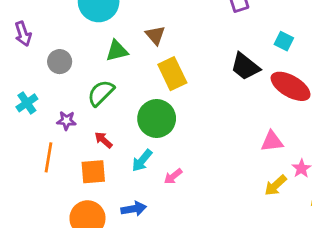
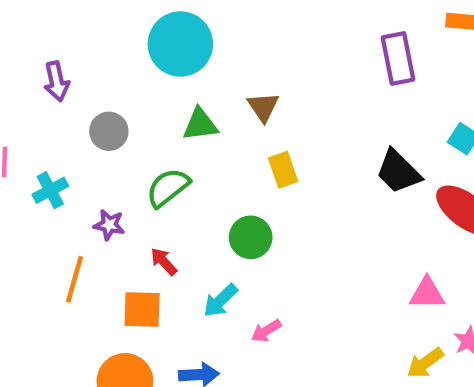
yellow rectangle: (172, 74) -> (283, 170), size x0.7
green circle: (157, 119) -> (251, 237), size x0.7

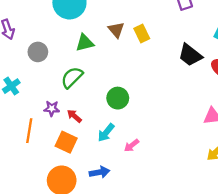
yellow rectangle: (283, 170) -> (142, 33), moved
purple star: (109, 225) -> (52, 108), moved
orange square: (142, 310) -> (66, 142), turned 30

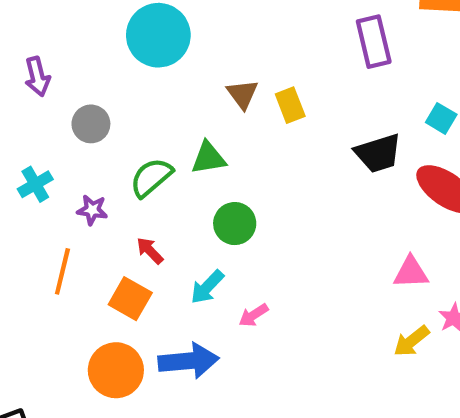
green triangle: (85, 43) -> (208, 158), moved
black trapezoid: (190, 55) -> (378, 153), turned -60
purple star: (52, 108) -> (92, 210), moved
blue arrow: (99, 172) -> (189, 361), size x1.5

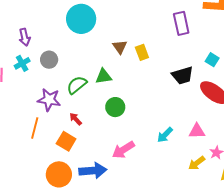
cyan cross: (35, 184) -> (22, 63), moved
purple star: (92, 210) -> (49, 100), size x1.6
cyan arrow: (207, 287) -> (165, 135), moved
pink arrow: (253, 315) -> (123, 150), size x1.6

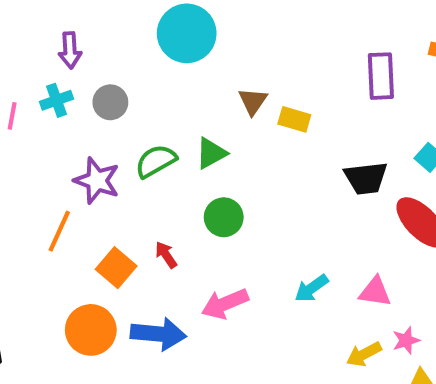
yellow rectangle: (142, 52) -> (294, 119), turned -63
green triangle: (104, 76) -> (211, 153), turned -30
red arrow: (76, 119) -> (166, 255), moved

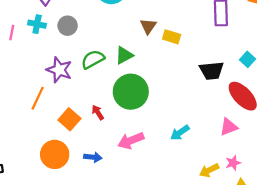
cyan cross: (57, 100) -> (37, 24), turned 30
green circle: (224, 217) -> (131, 92), size x1.6
pink triangle: (375, 292) -> (229, 127), moved, turned -30
blue arrow: (158, 334) -> (93, 157), size x0.6

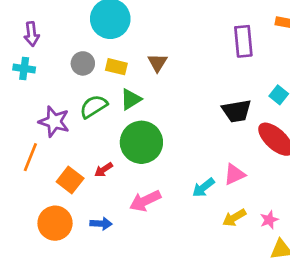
gray circle: (68, 26) -> (83, 63), moved
yellow rectangle: (172, 37) -> (116, 67), moved
red arrow: (98, 112) -> (104, 170), turned -88
pink triangle: (229, 127) -> (234, 174), moved
yellow arrow: (209, 170) -> (234, 218), moved

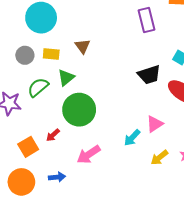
orange square: (70, 180) -> (28, 147), turned 30

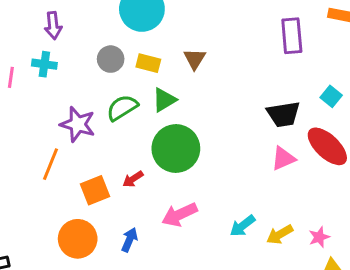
pink triangle: (155, 124) -> (283, 158), moved
cyan arrow: (132, 138) -> (242, 226), moved
blue arrow: (57, 177) -> (129, 240), turned -70

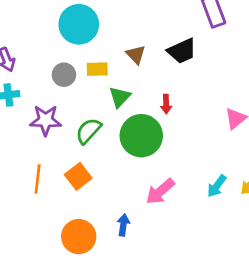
green semicircle: (122, 108) -> (88, 131), moved
black trapezoid: (283, 114) -> (182, 51), moved
purple star: (78, 124) -> (46, 120), moved
red arrow: (133, 179) -> (166, 104), moved, turned -42
orange square: (95, 190) -> (78, 176), moved

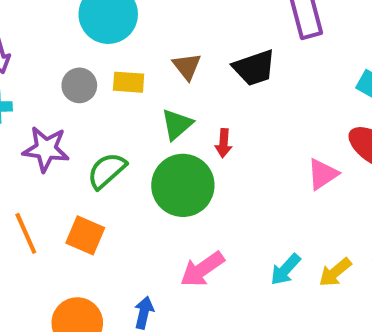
green triangle: (120, 97) -> (177, 124), moved
orange square: (78, 176) -> (85, 235), turned -35
orange line: (38, 179) -> (26, 233), turned -36

